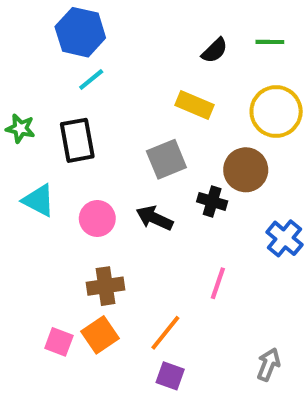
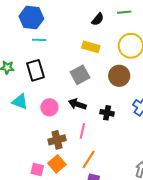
cyan line: (91, 79) -> (39, 40), turned 48
black cross: (212, 201) -> (107, 113), moved
pink line: (218, 283) -> (82, 131), moved

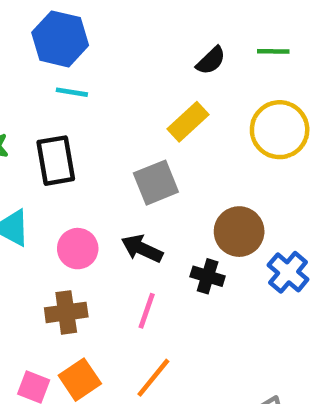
yellow rectangle: (91, 47) -> (188, 122), turned -66
brown circle: (119, 76) -> (239, 232), moved
brown cross: (57, 140) -> (66, 312), moved

